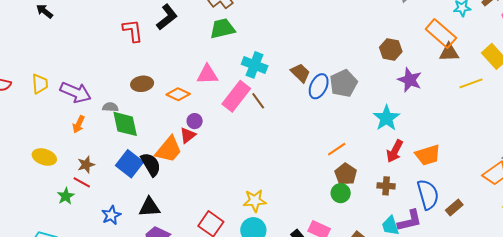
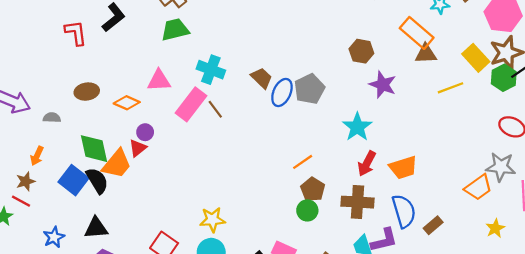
orange arrow: (79, 124) -> (37, 156), moved
green diamond: (125, 124) -> (94, 149), moved
brown cross: (386, 186) -> (357, 202), size x1.6

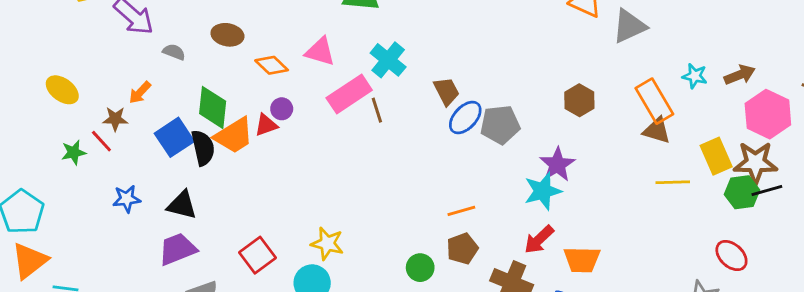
purple star: (383, 85) -> (557, 165), moved
green circle: (307, 210) -> (420, 268), moved

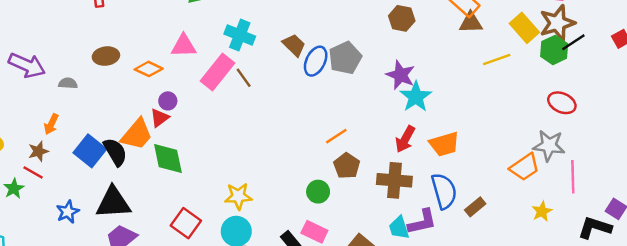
green diamond: (213, 107) -> (168, 159), moved
cyan star: (543, 191) -> (416, 97), moved
black triangle: (182, 205) -> (113, 203), size x1.4

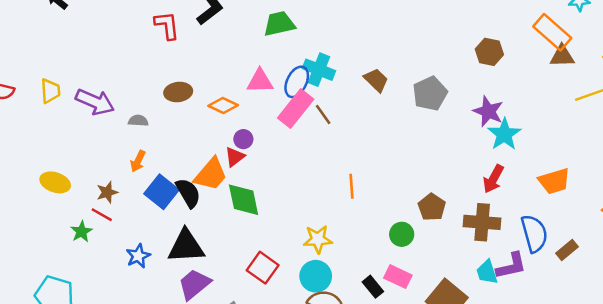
blue ellipse: (316, 61) -> (297, 82), moved
orange arrow: (51, 124) -> (138, 161), moved
orange line: (336, 136) -> (352, 186), moved, turned -60
orange trapezoid: (444, 144) -> (554, 181), moved

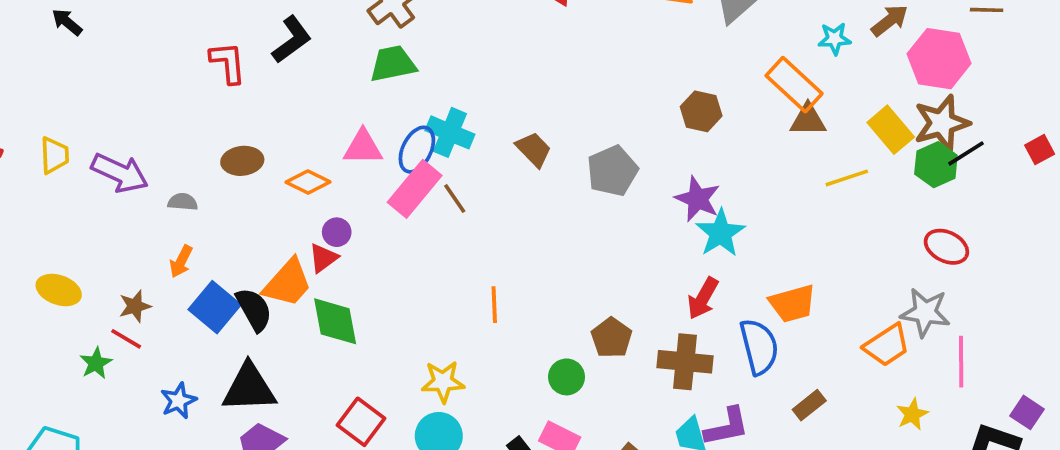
blue semicircle: (534, 233) -> (759, 347), moved

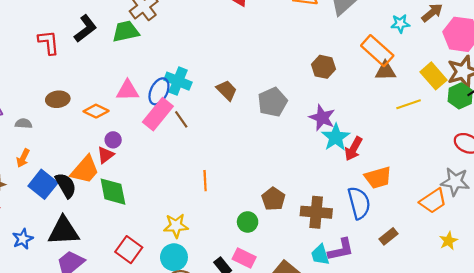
green trapezoid: (393, 64) -> (126, 31), moved
red arrow: (703, 298) -> (353, 149), moved

